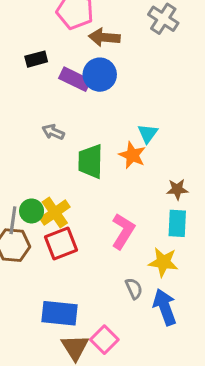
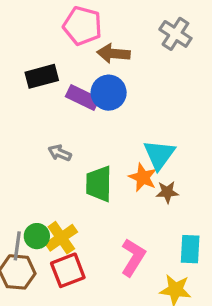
black rectangle: (36, 59) -> (42, 76), size x1.4
cyan triangle: (148, 133) -> (159, 155), size x1.5
brown star: (177, 189) -> (167, 192), moved

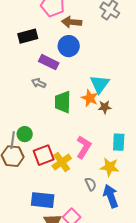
purple rectangle: (83, 98) -> (49, 62), moved
yellow cross: (61, 238) -> (62, 162), moved

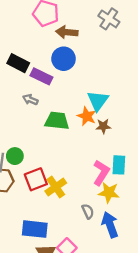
black rectangle: (28, 36) -> (18, 63), moved, turned 42
green trapezoid: (63, 102) -> (57, 121), turned 95
pink L-shape: (84, 147) -> (101, 173), moved

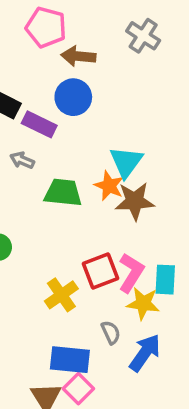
brown star: (103, 126) -> (135, 201), size x1.6
cyan rectangle: (119, 165) -> (165, 280), moved
red square: (36, 179) -> (101, 271), moved
blue arrow: (110, 225) -> (145, 353), turned 55
blue rectangle: (35, 229) -> (70, 360), moved

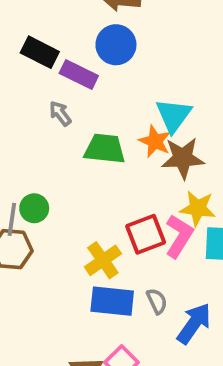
gray arrow: (22, 160) -> (60, 113), turned 30
yellow star: (143, 303) -> (198, 208), moved
blue rectangle: (70, 360) -> (112, 301), moved

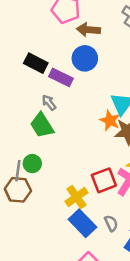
green trapezoid: (105, 149) -> (42, 125), moved, turned -128
blue rectangle: (112, 301) -> (82, 223), turned 40

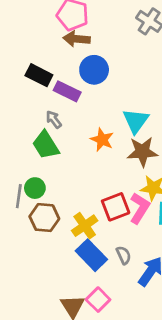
brown arrow: (88, 30) -> (77, 39), moved
orange star: (110, 121) -> (102, 140), moved
brown hexagon: (18, 190) -> (44, 218), moved

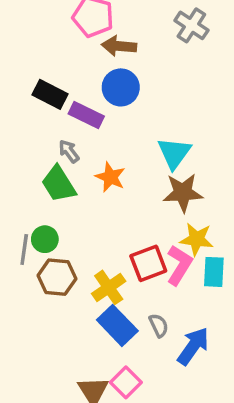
brown arrow: (77, 39) -> (119, 46), moved
orange star: (102, 140) -> (110, 177), moved

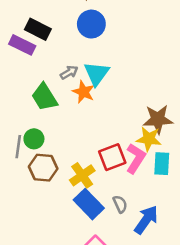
purple rectangle: (86, 115) -> (22, 45), moved
gray arrow: (69, 151) -> (69, 72), moved, turned 96
cyan triangle: (174, 153) -> (97, 74), moved
brown star: (183, 193) -> (158, 119), moved

